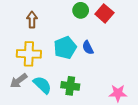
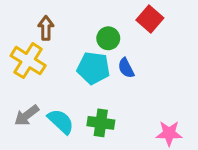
green circle: (81, 10) -> (108, 38), moved
cyan pentagon: (65, 48) -> (93, 68), turned 30
yellow cross: (29, 54) -> (28, 61), moved, turned 30

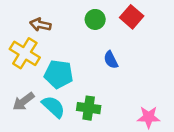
brown arrow: (46, 28) -> (40, 25), turned -78
green circle: (108, 38) -> (95, 19), moved
cyan pentagon: (93, 68) -> (59, 74), moved

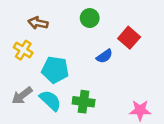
red square: (132, 17) -> (129, 38), moved
yellow cross: (25, 53) -> (23, 50), size x0.7
blue semicircle: (111, 60) -> (104, 56), turned -98

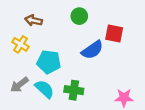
red square: (129, 38) -> (114, 34), turned -30
blue semicircle: (104, 56) -> (92, 50), size x1.5

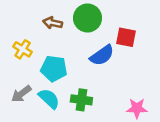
green circle: (79, 16) -> (88, 18), size x1.5
brown arrow: (34, 20) -> (53, 23), moved

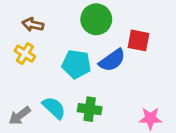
brown arrow: (53, 23) -> (33, 25), moved
cyan pentagon: (54, 69) -> (76, 64), moved
gray arrow: (21, 94) -> (20, 116), moved

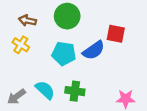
green circle: (96, 19) -> (67, 16), moved

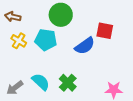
brown arrow: (27, 21) -> (13, 17), moved
cyan pentagon: (64, 54) -> (46, 40), moved
green cross: (75, 91) -> (68, 83), turned 36

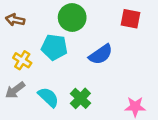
red square: (105, 31) -> (130, 19), moved
yellow cross: (19, 41) -> (22, 60), moved
gray arrow: (15, 88) -> (15, 90), moved

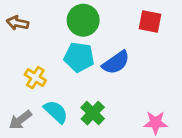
cyan pentagon: (54, 47) -> (79, 57), moved
yellow cross: (22, 60) -> (35, 78), moved
gray arrow: (15, 90) -> (20, 120), moved

